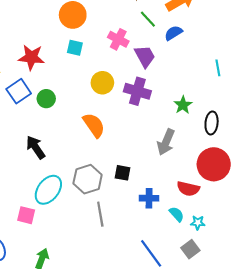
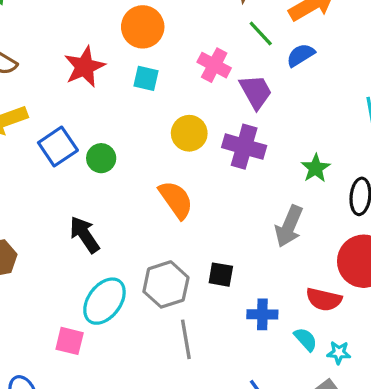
red star: (31, 57) -> (85, 67), moved, turned -30

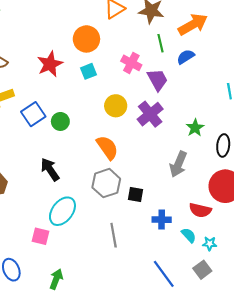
green line: (261, 34) -> (161, 43), turned 30
cyan square: (146, 78) -> (89, 71), turned -35
purple cross: (244, 147) -> (150, 114), turned 35
gray hexagon: (166, 284) -> (106, 183), moved

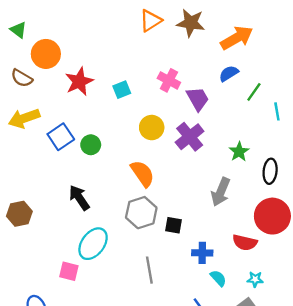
orange circle: (86, 39) -> (46, 54), moved
green line: (161, 43) -> (254, 92), moved, turned 48
cyan semicircle: (189, 235) -> (218, 278), moved

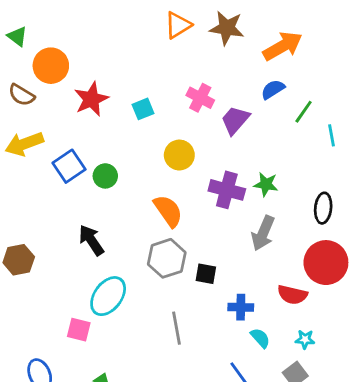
purple trapezoid: (198, 99) -> (235, 120), turned -110
purple cross: (190, 137) -> (227, 190), moved, turned -36
green star: (239, 152) -> (266, 184), moved, turned -30

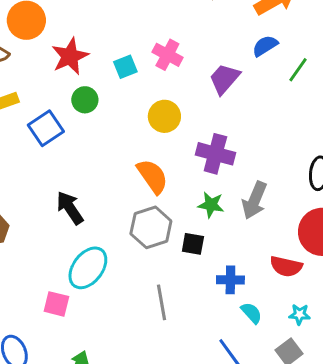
pink cross: (200, 98) -> (167, 55), moved
green circle: (105, 176) -> (85, 100), moved
green star: (266, 184) -> (211, 205), moved

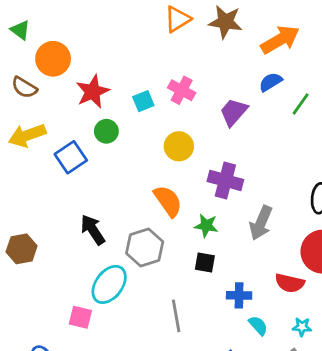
green star: (211, 205) -> (206, 226), moved
gray hexagon: (151, 227) -> (145, 248), moved

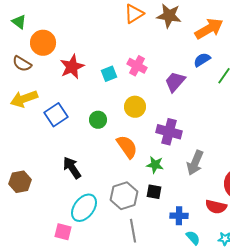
green circle: (106, 131) -> (98, 120), moved
gray hexagon: (145, 248) -> (124, 196), moved

